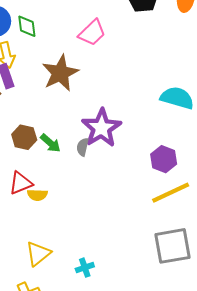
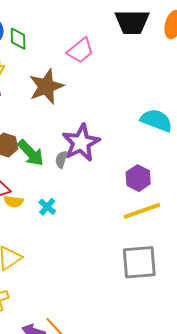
green arrow: (50, 143) -> (31, 153), size x1.4
cyan cross: (85, 268) -> (47, 207), moved, turned -36

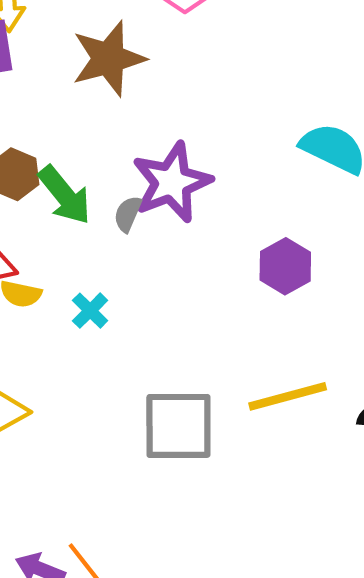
yellow line: (142, 211) -> (288, 396), moved
gray square: (139, 262) -> (178, 426), moved

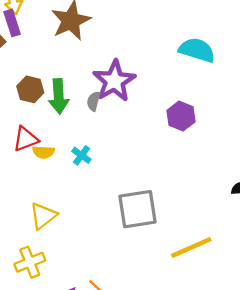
green arrow: (65, 195) -> (59, 96), turned 44
yellow line: (288, 396) -> (191, 247), moved

